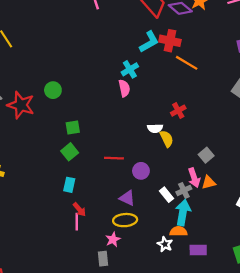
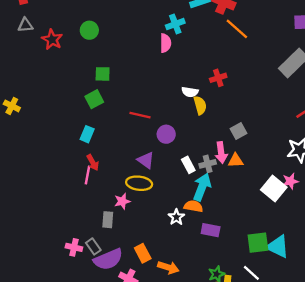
red star: (21, 105) -> (52, 39), size x0.7

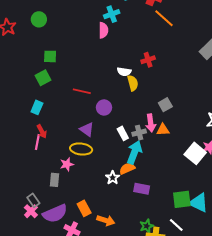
orange semicircle: (193, 206) -> (127, 169), turned -35
gray rectangle: (93, 246) -> (33, 200), moved
pink cross: (74, 247) -> (31, 211), moved, turned 32

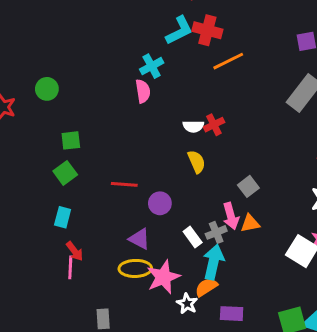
orange line: (164, 18) -> (228, 61), turned -60
white semicircle: (124, 72) -> (193, 126), moved
pink star: (67, 164) -> (163, 277), moved, size x1.6

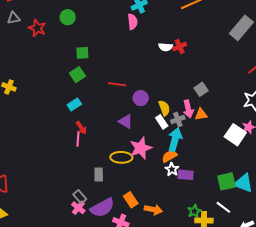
yellow semicircle: (197, 162) -> (164, 108), moved
cyan rectangle: (63, 217) -> (74, 105), turned 40
yellow ellipse: (135, 268) -> (121, 157), moved
white star: (187, 304) -> (172, 169), moved

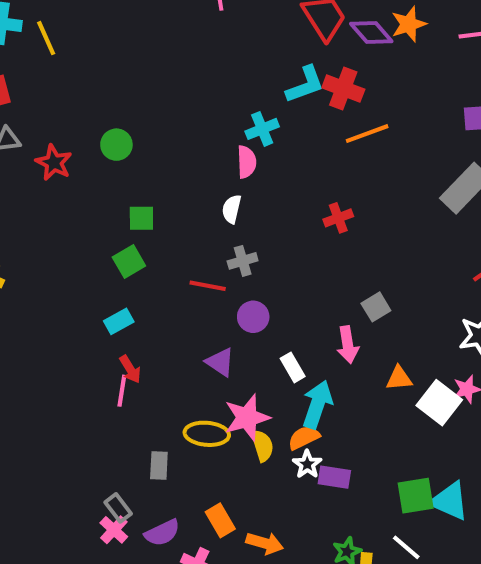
white semicircle: (166, 47) -> (232, 209), moved, turned 96
yellow semicircle: (164, 108) -> (262, 446), moved
orange triangle: (201, 114) -> (399, 378), moved
gray cross: (178, 119) -> (243, 261), moved
purple semicircle: (102, 208) -> (162, 533), size x0.7

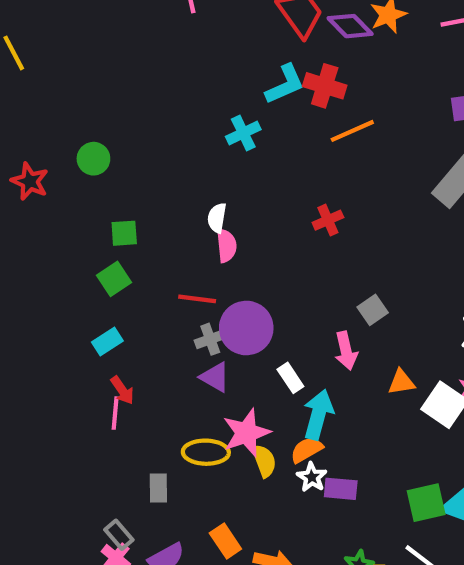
pink semicircle: (247, 162) -> (226, 246), moved
gray cross: (243, 261) -> (210, 339), moved
purple circle: (253, 317) -> (246, 328), size x1.6

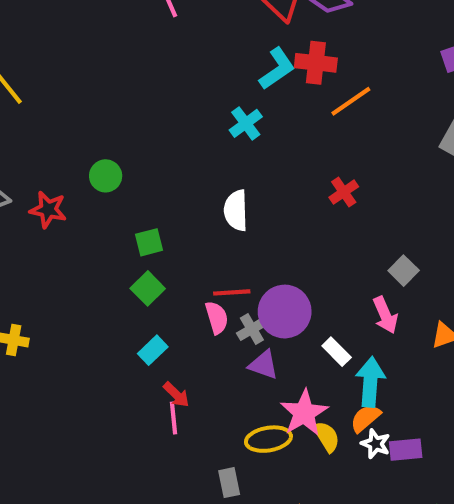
white semicircle: (217, 218) -> (236, 210), size x1.4
pink semicircle: (226, 246) -> (217, 318), moved

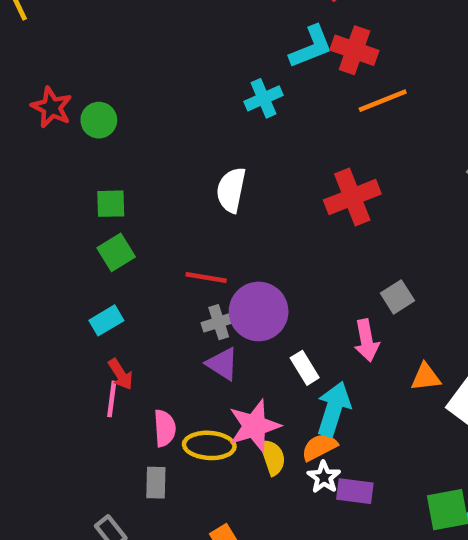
red cross: (344, 192) -> (352, 197), size x1.6
red star: (48, 210) -> (52, 107), moved
green square: (149, 242) -> (111, 204), moved
pink semicircle: (217, 318) -> (165, 428), moved

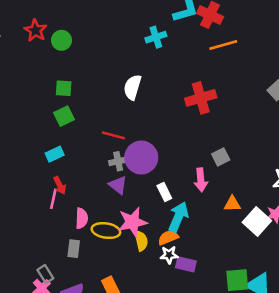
white star: (324, 477) -> (169, 255), turned 30

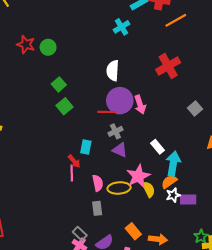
green square: (64, 88) -> (59, 84), turned -32
cyan rectangle: (55, 154) -> (86, 147), moved, turned -40
purple circle: (141, 157) -> (120, 101), moved
pink arrow: (201, 180) -> (140, 105), moved

